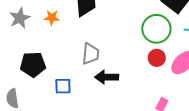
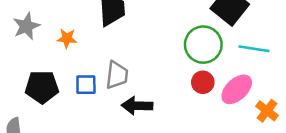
orange star: (52, 18) -> (67, 38), moved
blue square: (63, 86) -> (86, 85), moved

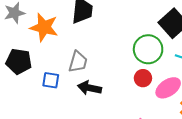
orange star: (67, 38) -> (44, 27), size x1.8
blue square: (86, 85) -> (51, 80), moved

